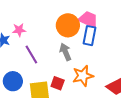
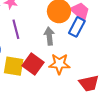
red square: (58, 83) -> (33, 64), size x1.5

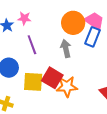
orange star: (59, 64) -> (67, 87), moved

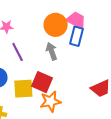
orange star: (67, 87) -> (51, 101), moved

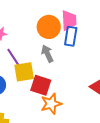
pink trapezoid: (76, 20) -> (69, 20), turned 65
yellow square: (23, 89) -> (24, 72), moved

